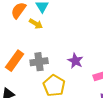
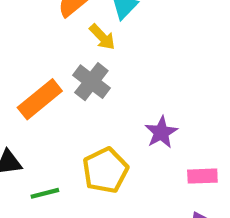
gray cross: (39, 62) -> (91, 82), moved, turned 30

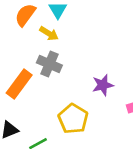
purple star: (161, 132) -> (103, 85), turned 30

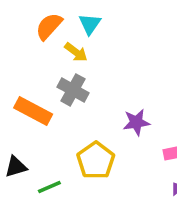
orange rectangle: (19, 84) -> (33, 111), turned 76

